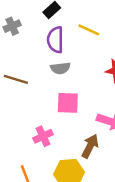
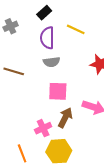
pink cross: (43, 136) -> (43, 128), moved
brown arrow: (90, 146) -> (65, 118), moved

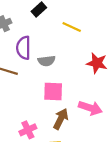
purple semicircle: (47, 38) -> (24, 48), moved
pink cross: (43, 128) -> (28, 130), moved

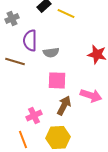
yellow line: (72, 27) -> (66, 13), moved

